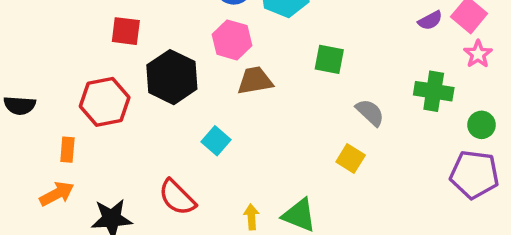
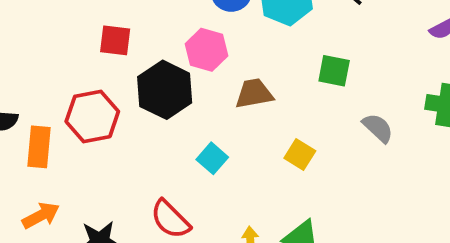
pink hexagon: (232, 40) -> (207, 50), moved
orange rectangle: (67, 150) -> (39, 147), moved, size x1.5
yellow square: (351, 158) -> (300, 155), moved

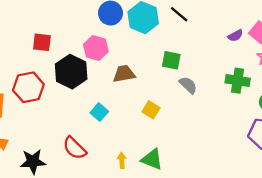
gray semicircle: (378, 128) -> (188, 85), moved

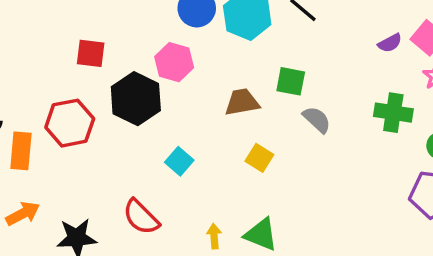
brown trapezoid: (124, 74) -> (242, 102), moved

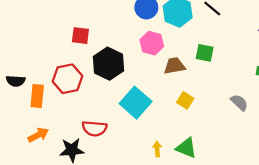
pink hexagon: (174, 62) -> (152, 43), moved
gray semicircle: (317, 120) -> (239, 103), moved
cyan square: (179, 161) -> (136, 103), size x1.8
red semicircle: (141, 217) -> (94, 128), moved, turned -40

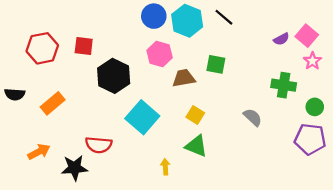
red hexagon: (67, 79) -> (42, 48), moved
orange rectangle: (37, 96) -> (53, 103), moved, turned 45
green triangle: (186, 148) -> (196, 146), moved

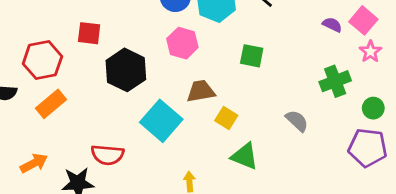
purple semicircle: (281, 39) -> (332, 25), turned -126
red hexagon: (42, 48) -> (42, 60), moved
brown trapezoid: (184, 78) -> (201, 91), moved
green cross: (284, 85) -> (335, 81), turned -30
green triangle: (196, 146) -> (245, 156), moved

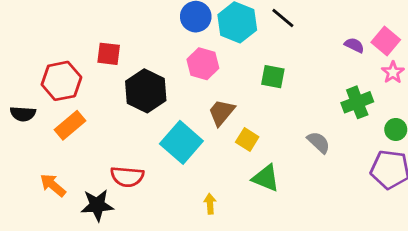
brown trapezoid: (201, 91) -> (221, 112), turned -40
orange arrow: (34, 163) -> (53, 185), turned -112

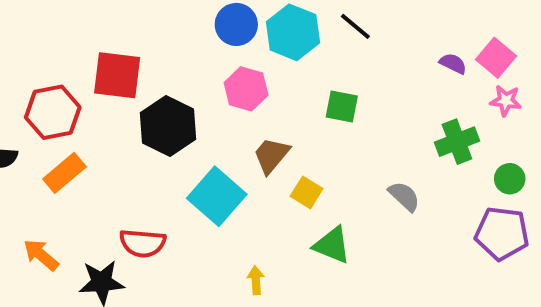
red square: (109, 54) -> (117, 75), size x1.5
pink star: (393, 72) -> (506, 101), turned -30

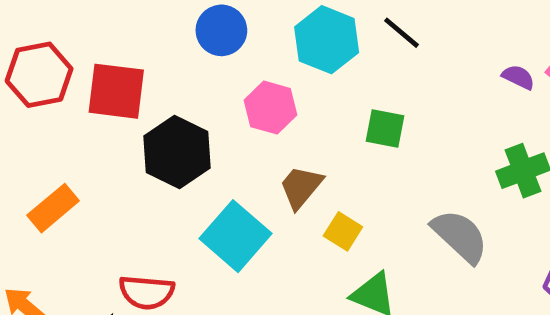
blue circle: (236, 24) -> (221, 30), moved
red hexagon: (53, 112) -> (39, 75), moved
gray semicircle: (404, 196) -> (460, 236), size x1.5

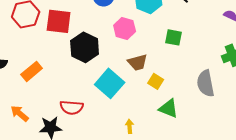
brown trapezoid: (301, 187) -> (138, 62), turned -145
gray semicircle: (460, 236) -> (206, 83), turned -144

